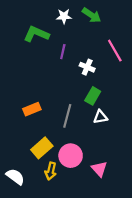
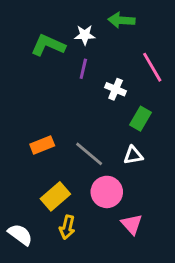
green arrow: (92, 15) -> (121, 20), turned 150
white star: (64, 16) -> (85, 35), moved
green rectangle: (93, 96) -> (141, 119), moved
gray line: (67, 116) -> (89, 154), turned -65
pink circle: (71, 156) -> (107, 192), moved

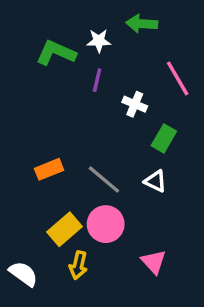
white triangle: (133, 155) -> (155, 181), turned 36
pink circle: (107, 192) -> (106, 224), moved

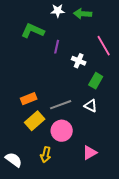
white star: (99, 41) -> (58, 11), moved
gray line: (104, 180) -> (61, 105), turned -60
yellow rectangle: (65, 229) -> (35, 121), moved
pink triangle: (154, 262) -> (90, 153), turned 42

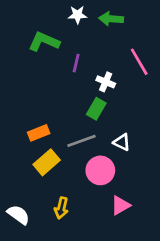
green rectangle: (96, 81) -> (96, 109), moved
pink circle: (62, 131) -> (100, 170), moved

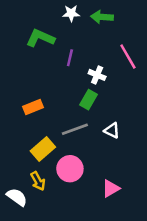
orange rectangle: (39, 133) -> (33, 107), moved
pink circle: (100, 170) -> (70, 169), moved
yellow arrow: (61, 208) -> (38, 181), moved, turned -42

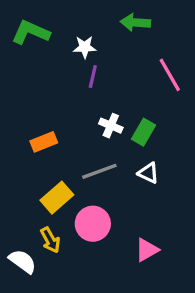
white star: (71, 13) -> (85, 47), moved
green L-shape: (40, 38) -> (31, 32), moved
white cross: (97, 75) -> (111, 126), moved
green rectangle: (88, 100) -> (144, 132), moved

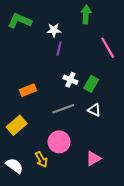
green arrow: (135, 23) -> (86, 15), turned 90
yellow rectangle: (57, 198) -> (17, 125), moved
yellow arrow: (50, 240) -> (41, 159), moved

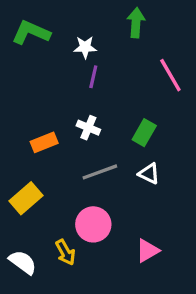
white cross: (70, 80) -> (88, 128), moved

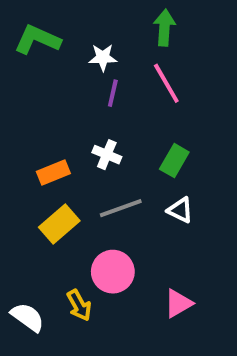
pink line: (170, 75) -> (166, 83), moved
yellow rectangle: (26, 198) -> (59, 224), moved

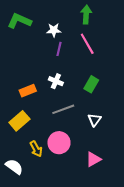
white triangle: (180, 210) -> (94, 120), moved, turned 40
yellow rectangle: (59, 224) -> (19, 121), moved
yellow arrow: (79, 305) -> (36, 149), moved

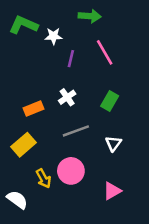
green arrow: (86, 15) -> (90, 16), moved, turned 90
white star: (54, 30) -> (53, 36), moved
white cross: (56, 81) -> (67, 97), turned 32

